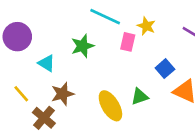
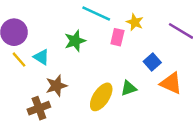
yellow line: (21, 94) -> (19, 60), moved
yellow ellipse: (110, 106) -> (101, 97), turned 64
brown cross: (44, 118) -> (39, 108), turned 30

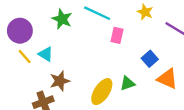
yellow star: (135, 22) -> (145, 12), moved
green star: (75, 41) -> (62, 19), moved, turned -30

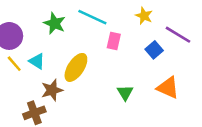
blue square: (150, 59) -> (154, 50), moved
green triangle: (128, 83) -> (125, 93), turned -42
yellow ellipse: (102, 92) -> (76, 67), moved

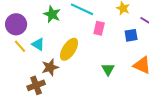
blue square: (154, 50) -> (131, 35), turned 32

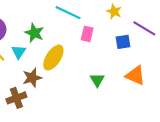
green star: (52, 14) -> (34, 33), moved
cyan triangle: (38, 44) -> (19, 52), turned 32

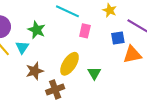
yellow ellipse: (53, 58) -> (70, 64), moved
orange triangle: (135, 75) -> (132, 55), moved, turned -36
brown cross: (16, 98) -> (55, 89), moved

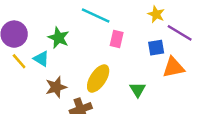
yellow star: (110, 10) -> (156, 14), moved
cyan triangle: (22, 47) -> (41, 59), turned -32
green triangle: (94, 73) -> (138, 90), moved

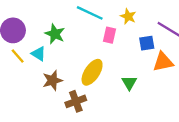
yellow star: (156, 14) -> (128, 16), moved

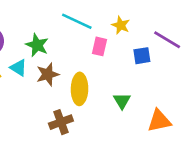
orange triangle: (163, 62) -> (159, 121), moved
yellow ellipse: (92, 72) -> (80, 89), turned -32
brown star: (53, 80) -> (48, 74), moved

